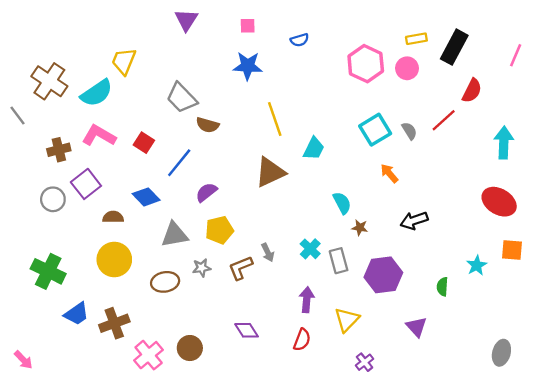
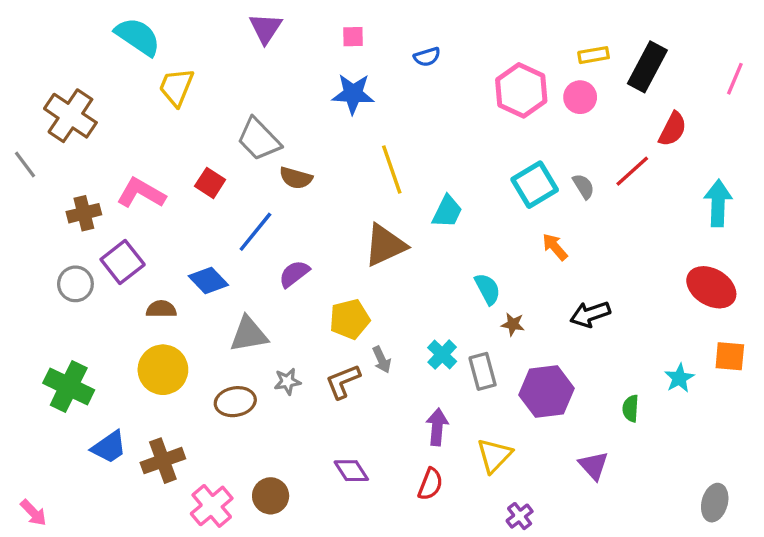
cyan semicircle: (97, 93) -> (138, 37), moved, turned -112
red square: (144, 143) -> (210, 183), moved
yellow pentagon: (219, 230) -> (350, 319), moved

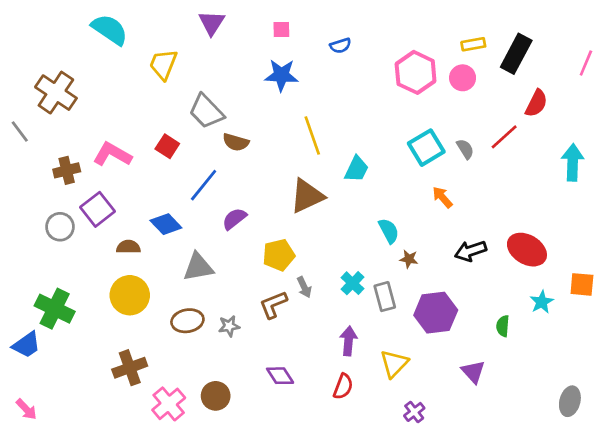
yellow trapezoid: (176, 87) -> (163, 64), moved
red ellipse: (711, 287) -> (527, 250), moved
gray star: (287, 381) -> (229, 326), moved
blue trapezoid: (109, 447) -> (26, 345), moved

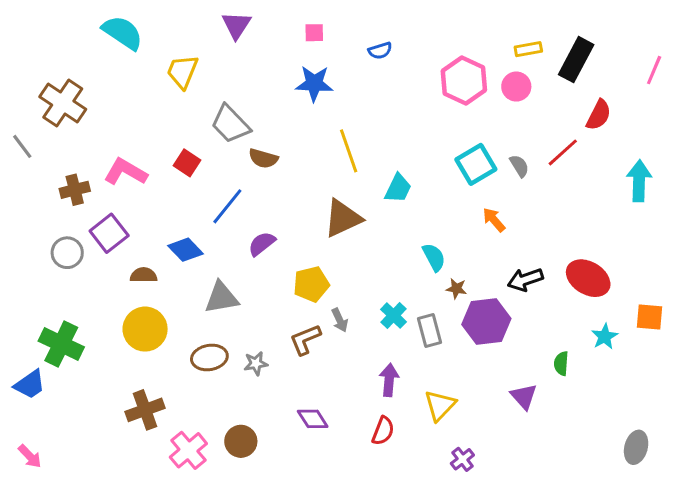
purple hexagon: (436, 313) -> (486, 322), moved
purple triangle: (473, 372) -> (524, 396), moved

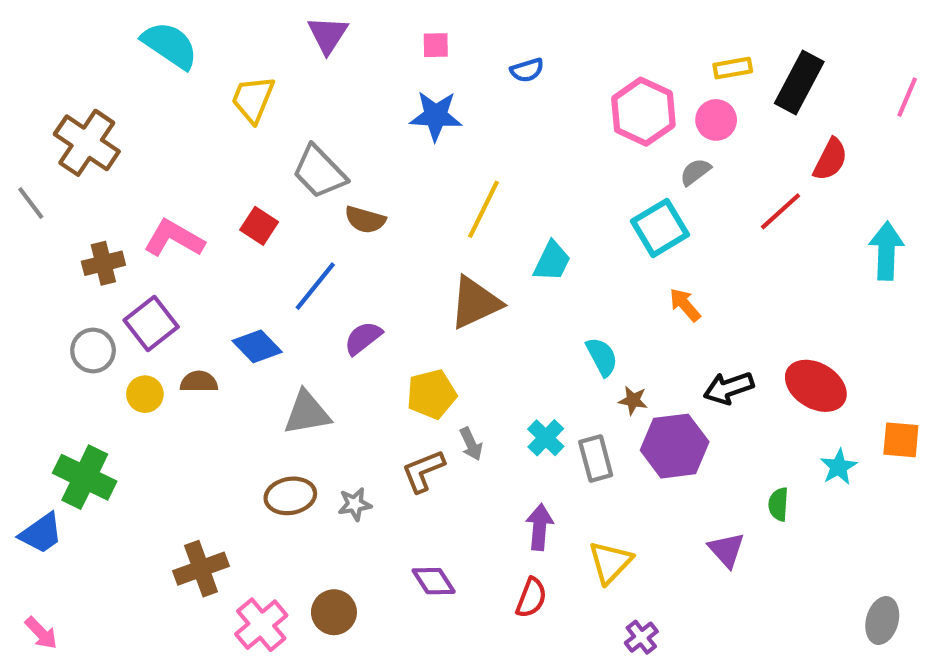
yellow line: (349, 151) -> (483, 209), turned 45
gray semicircle: (519, 166) -> (695, 172), moved, turned -95
yellow circle: (145, 329) -> (145, 394), moved, size x0.6

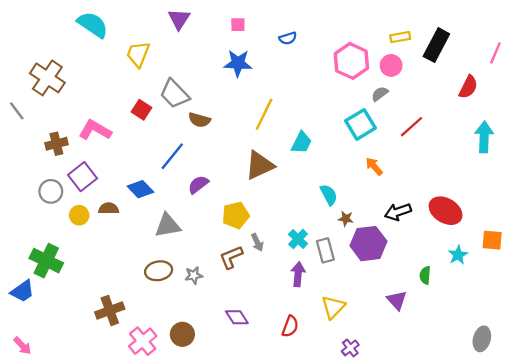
red semicircle: (830, 159) -> (468, 87), moved
red line: (780, 211) -> (412, 127), moved
red square: (259, 226) -> (142, 110), moved
purple arrow: (540, 527) -> (298, 274), moved

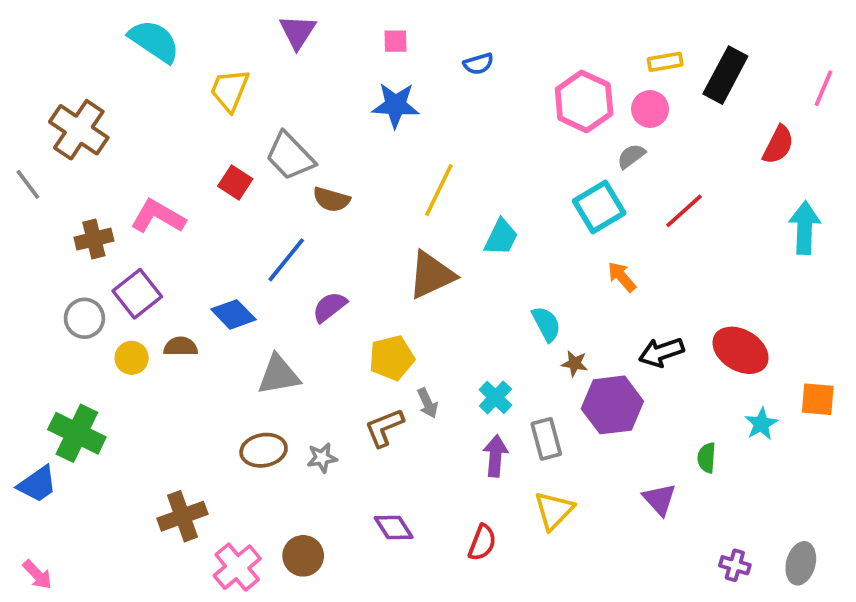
gray rectangle: (325, 250) -> (546, 439), moved
purple cross: (350, 348) -> (735, 565), moved, turned -36

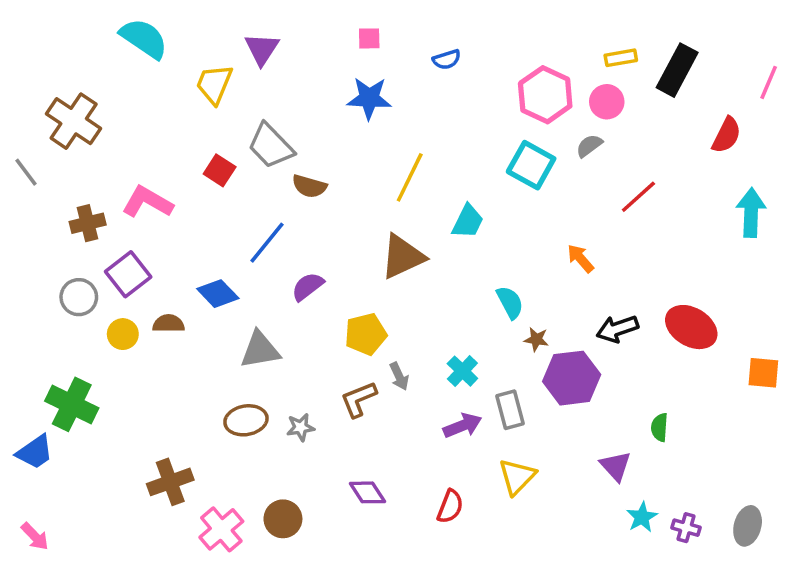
purple triangle: (297, 32) -> (262, 49), moved
cyan square: (599, 207) -> (531, 165), moved, turned -30
cyan star: (761, 424) -> (642, 517), moved
purple arrow: (495, 456) -> (462, 426), turned 63

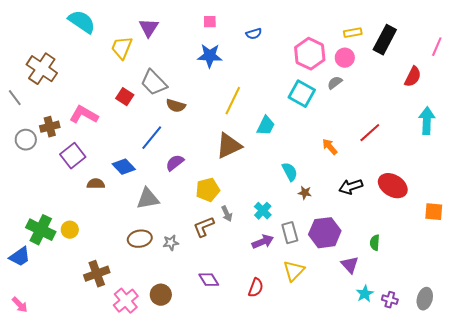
red line: (638, 197) -> (370, 133), moved
gray circle: (79, 297) -> (26, 140), moved
yellow circle: (123, 334) -> (70, 230), moved
purple hexagon: (572, 378) -> (325, 233), moved

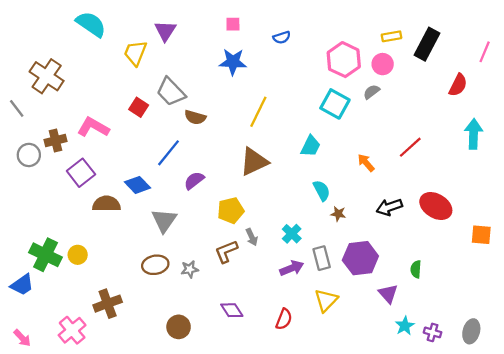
cyan trapezoid: (266, 126) -> (311, 146), moved
brown semicircle: (96, 184) -> (106, 204), size x1.4
gray triangle: (148, 199) -> (164, 220), turned -45
pink cross: (126, 301) -> (72, 330), moved

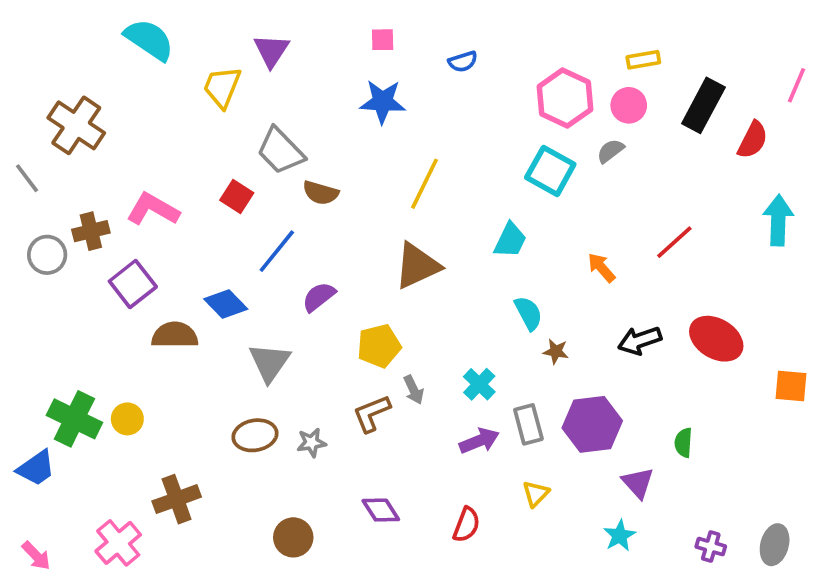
black rectangle: (427, 44) -> (703, 105), moved
red square: (139, 107) -> (237, 196), moved
yellow triangle: (326, 300) -> (536, 494), size x0.7
cyan star: (405, 326) -> (620, 536), moved

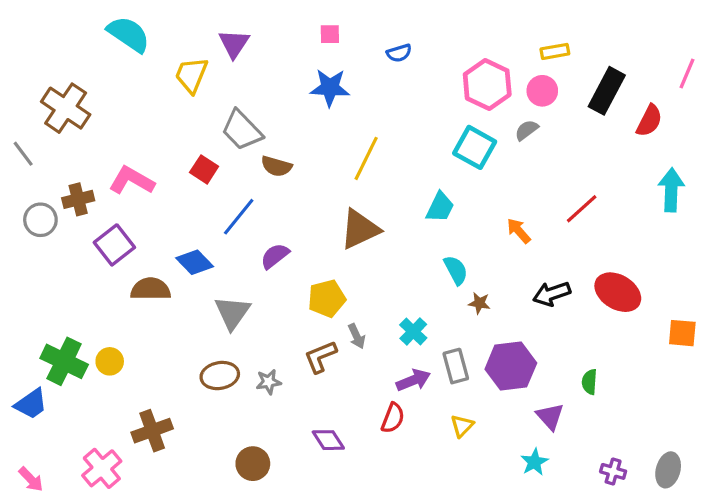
red semicircle: (466, 525) -> (393, 418), moved

